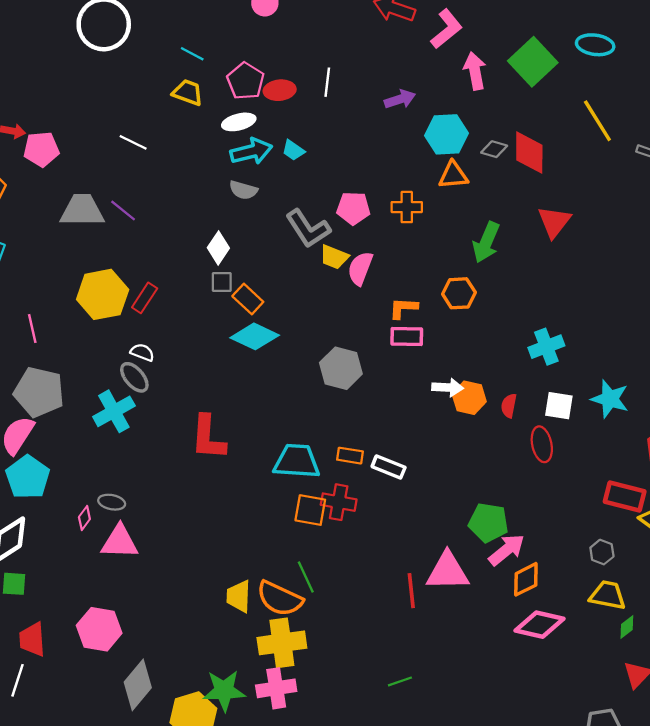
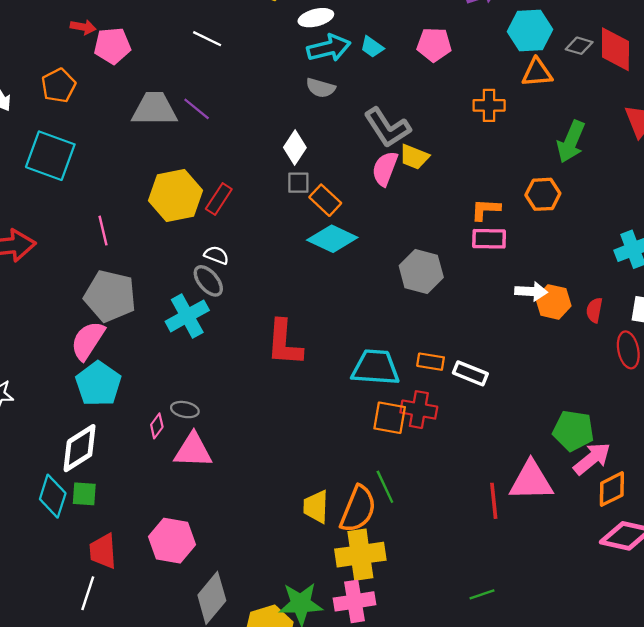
pink pentagon: (353, 208) -> (434, 45), moved
pink semicircle: (360, 268) -> (385, 169), moved
orange semicircle: (280, 599) -> (358, 509), turned -93

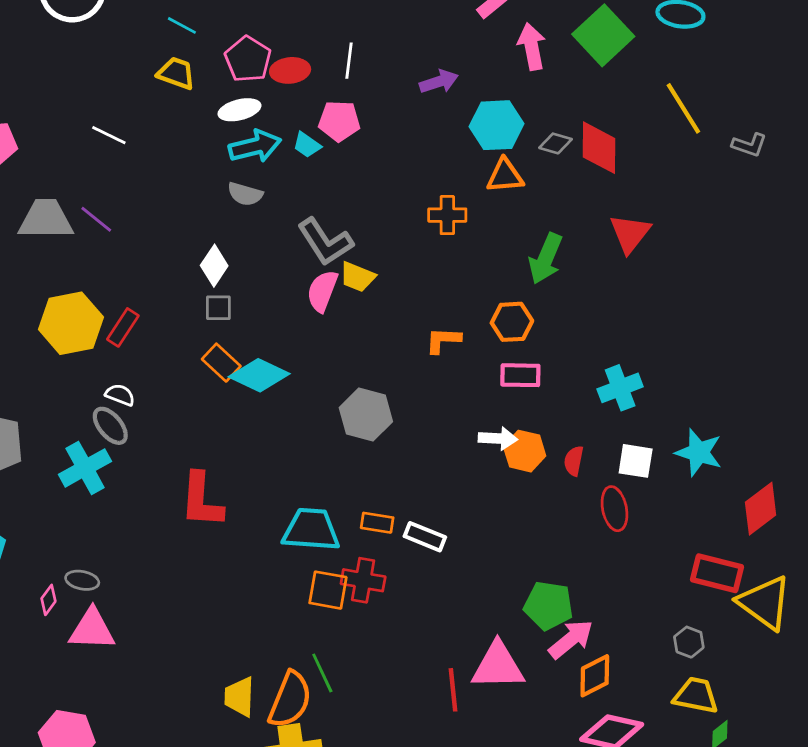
pink pentagon: (434, 45) -> (339, 121), moved
orange rectangle: (325, 200) -> (221, 363), moved
pink rectangle: (489, 239) -> (520, 375), moved

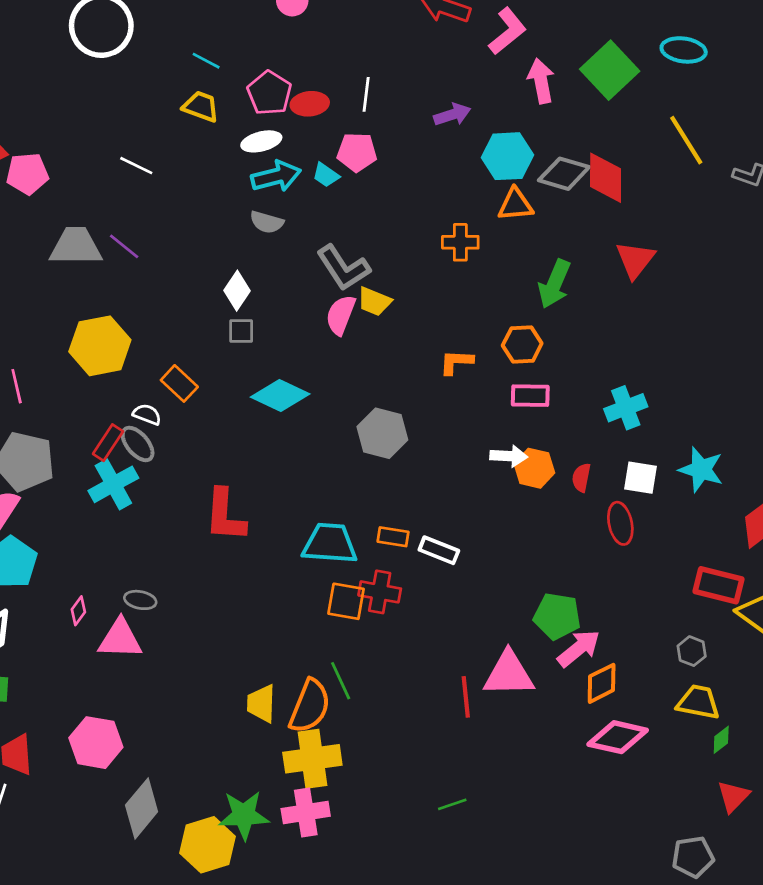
gray diamond: (555, 143) -> (564, 174), size x1.6
red rectangle: (123, 327) -> (108, 443), moved
orange rectangle: (221, 363) -> (179, 383), moved
gray ellipse: (82, 580) -> (140, 600), moved

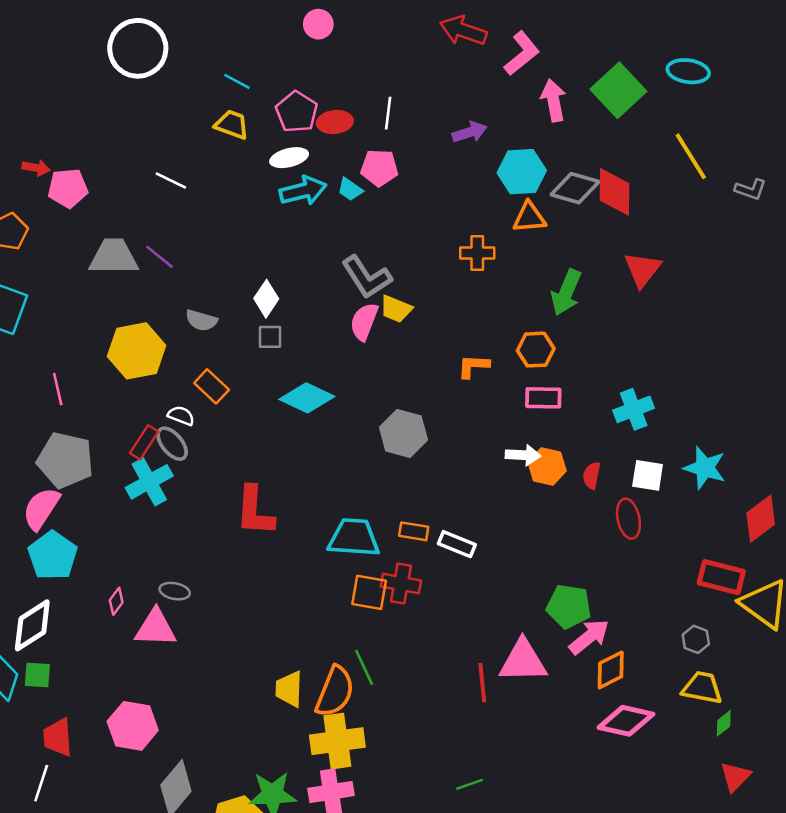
gray semicircle: (267, 222) -> (201, 320), moved

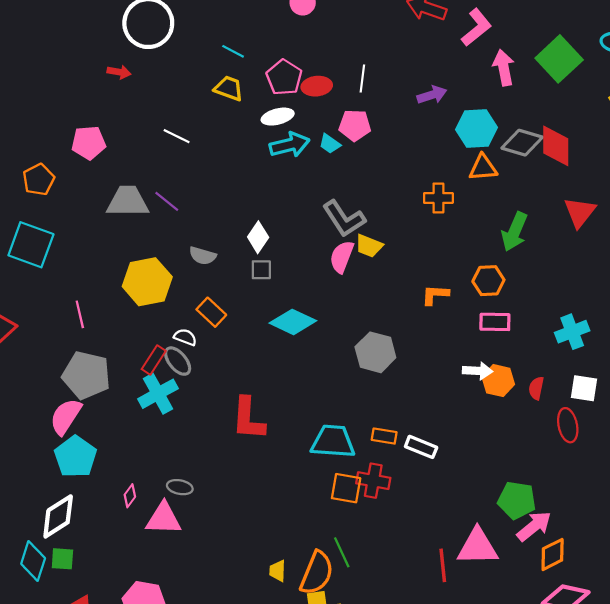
red arrow: (36, 168) -> (119, 72), moved
yellow trapezoid: (289, 689) -> (278, 571), size x0.7

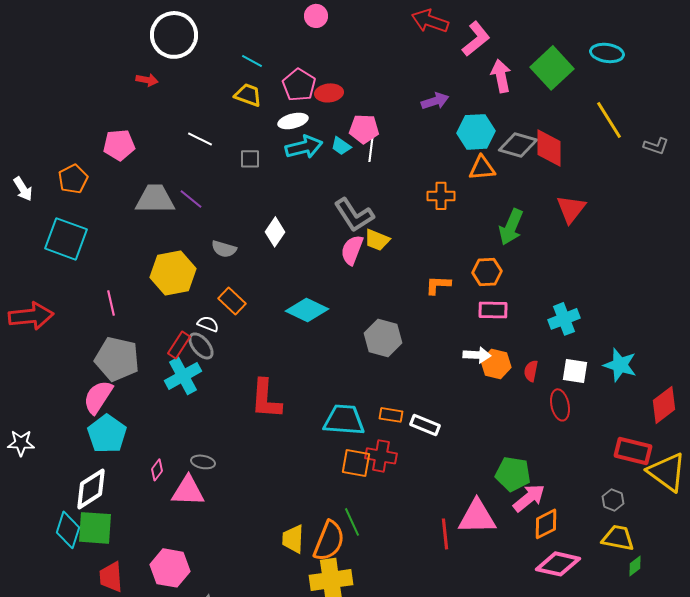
white line: (362, 79) -> (371, 149), moved
gray square: (261, 270) -> (250, 159), moved
green square: (62, 559) -> (95, 528), size x1.6
yellow trapezoid: (278, 571) -> (293, 539), size x1.4

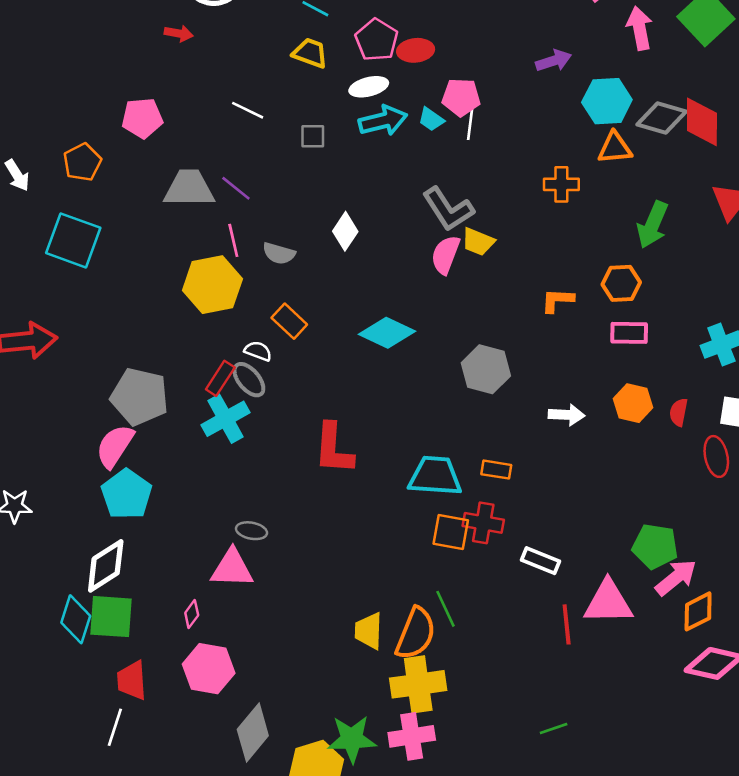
pink line: (111, 303) -> (233, 240), moved
white arrow: (477, 355) -> (567, 415), moved
white rectangle: (425, 425) -> (541, 561), moved
pink diamond: (157, 470) -> (192, 614), moved

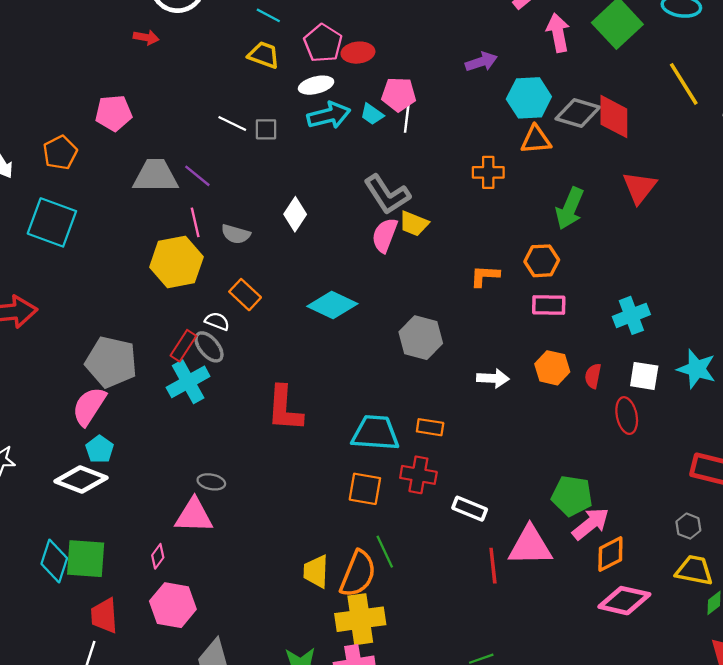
white line: (248, 110) -> (232, 124), moved
cyan pentagon: (127, 494) -> (100, 449), size x0.6
orange square: (451, 532) -> (365, 489), moved
white diamond: (106, 566) -> (81, 480), moved, turned 54

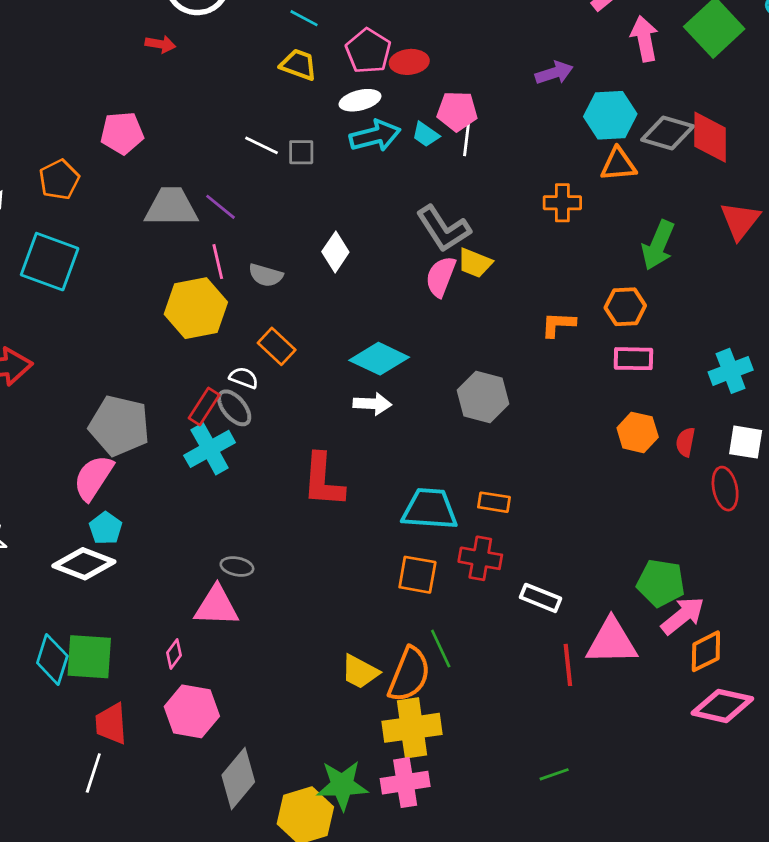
white arrow: (493, 378) -> (372, 404), moved
yellow trapezoid: (316, 571) -> (360, 672), turned -64

